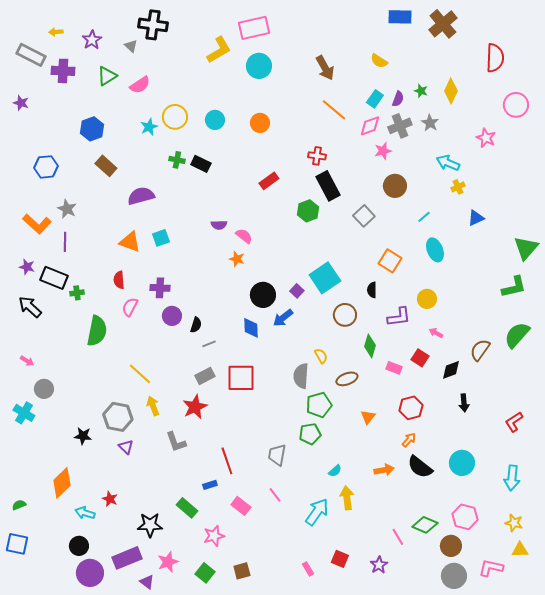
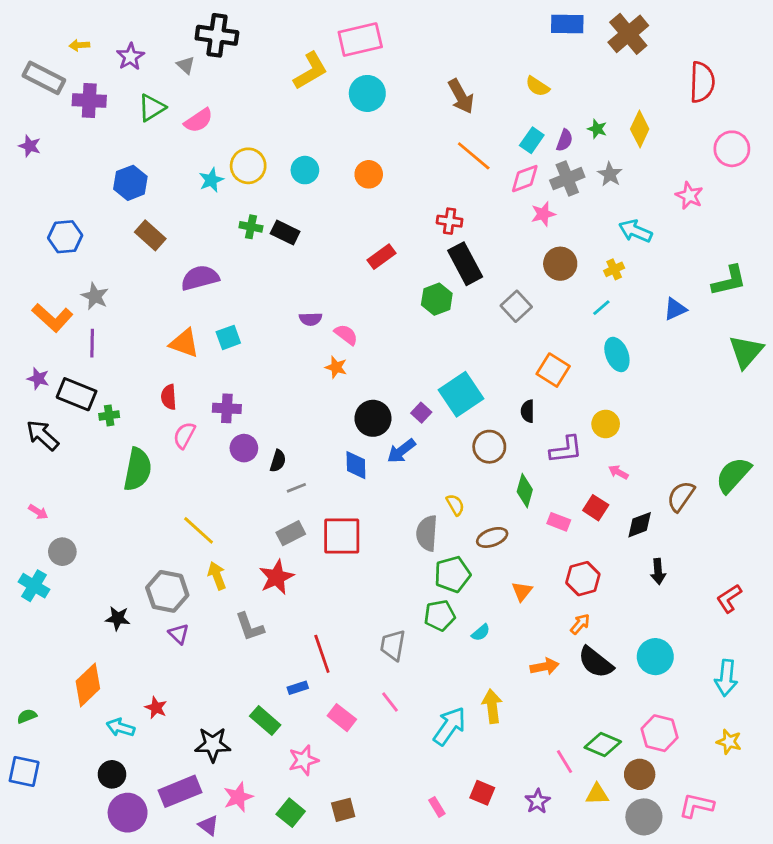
yellow cross: (458, 187) -> (614, 269), moved
green L-shape: (514, 287) -> (729, 281), moved
cyan semicircle: (335, 471) -> (481, 632), moved
yellow triangle: (520, 550) -> (597, 794), moved

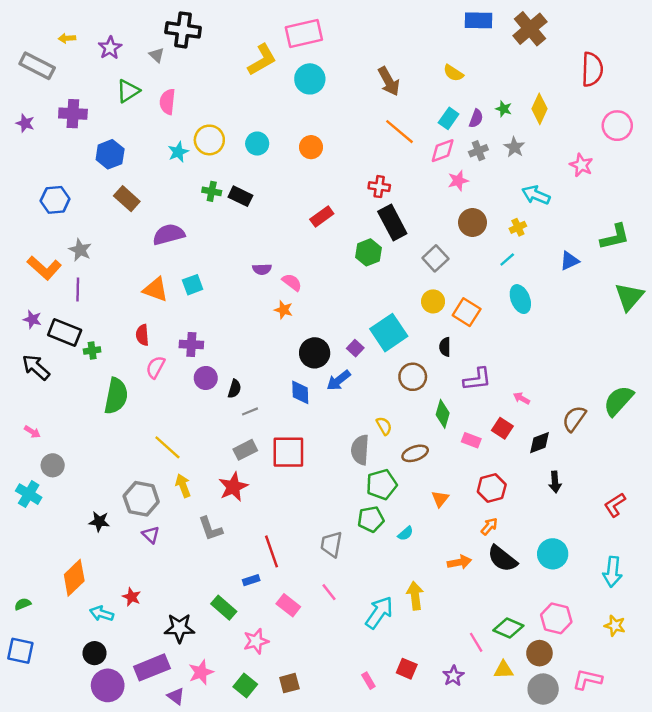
purple cross: (89, 101) -> (73, 114), moved
pink semicircle: (199, 120) -> (167, 102), turned 130
gray cross: (567, 179) -> (478, 151), size x0.7
yellow circle: (606, 424) -> (433, 301), moved

